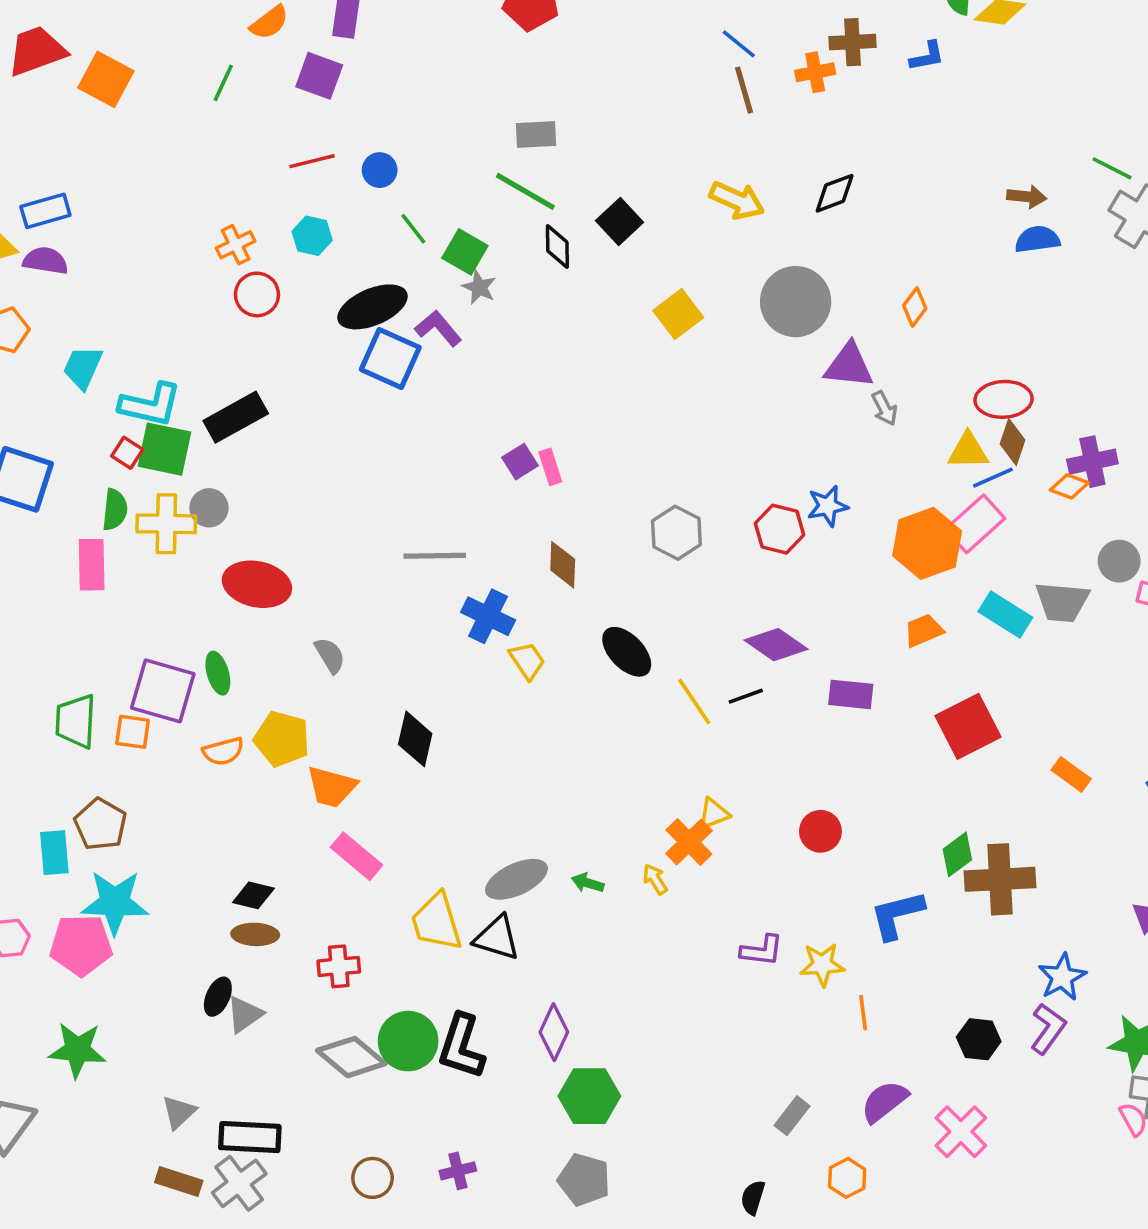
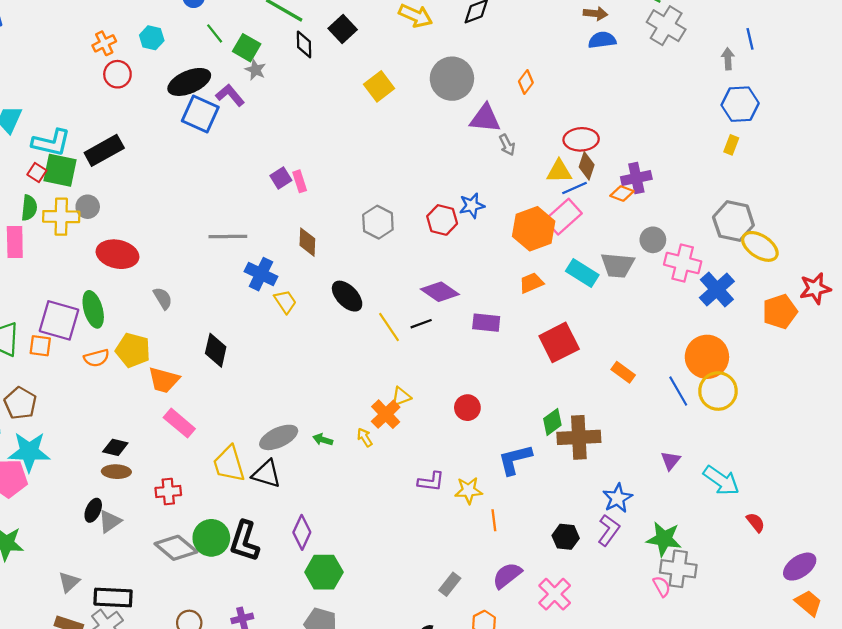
green ellipse: (218, 673) -> (93, 309), size x1.4

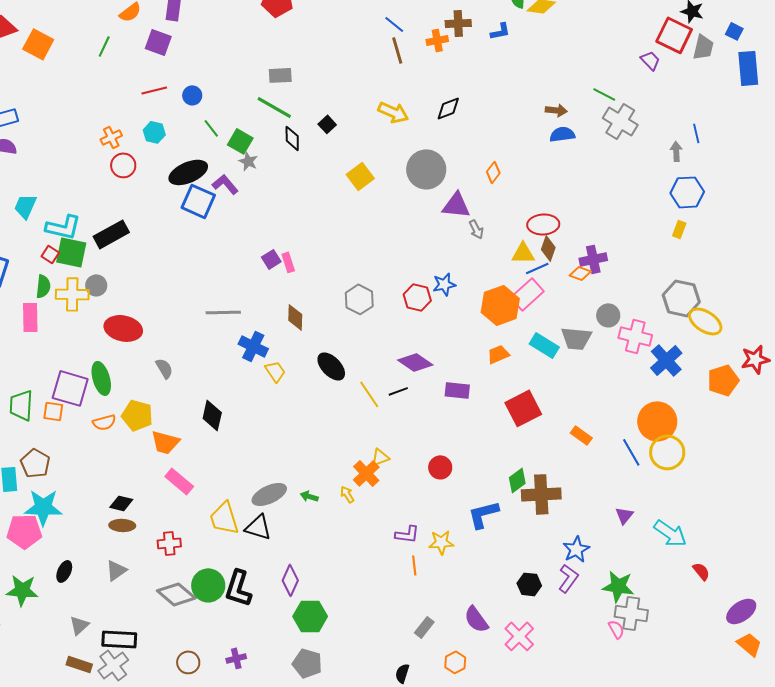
black square: (343, 29) -> (327, 124), size x0.7
black ellipse: (93, 510) -> (64, 571), moved
orange line: (494, 520) -> (414, 565), moved
purple semicircle: (507, 575) -> (476, 619), turned -88

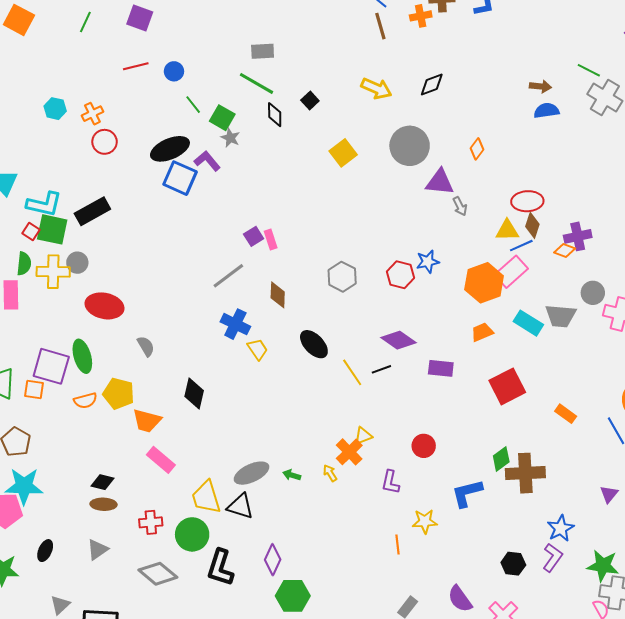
cyan hexagon: (154, 132) -> (55, 109), moved
gray line: (223, 312) -> (228, 276), moved, turned -36
purple L-shape: (407, 534) -> (390, 482), moved, turned 95
green circle: (208, 585) -> (192, 534), moved

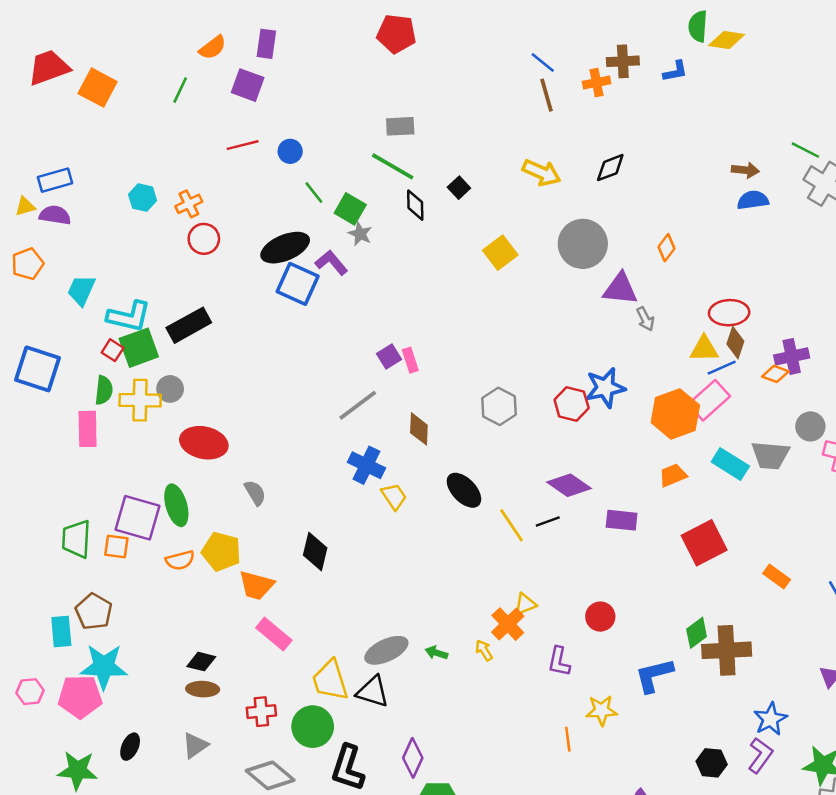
green square: (52, 229) -> (139, 348), turned -32
blue star: (428, 262) -> (605, 388), size x1.4

